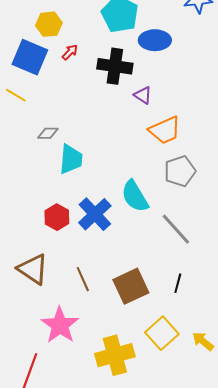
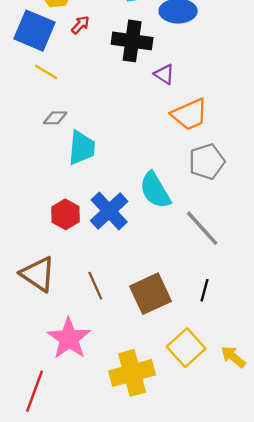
yellow line: (16, 95) -> (46, 72), moved

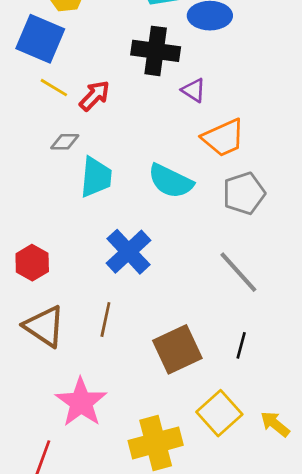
red arrow: (80, 25) -> (95, 96), moved, size x1.4
cyan semicircle: (155, 190) -> (171, 181), moved, turned -33
red hexagon: (65, 214) -> (32, 263), moved
brown line: (95, 286) -> (105, 320), moved, turned 36

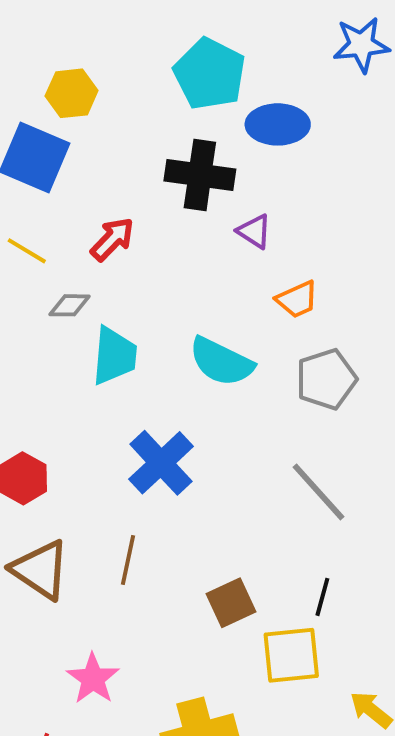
yellow line: (54, 88) -> (27, 251), moved
orange trapezoid: (223, 138) -> (297, 299), size x0.7
brown square: (177, 349) -> (231, 603), size x0.7
pink star: (81, 402) -> (93, 679), size x0.7
yellow square: (219, 413) -> (291, 655), moved, turned 36

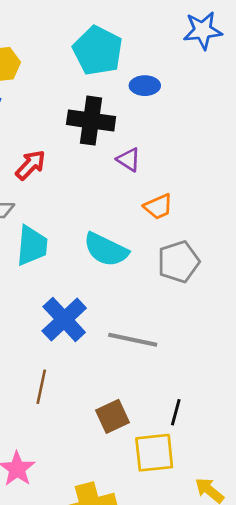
blue ellipse: (278, 124) -> (145, 86), size x0.7
gray line: (319, 492) -> (133, 340), moved, turned -36

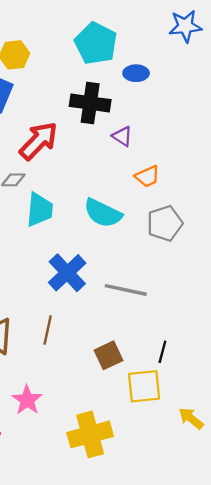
red arrow: (31, 165) -> (39, 141), size x1.5

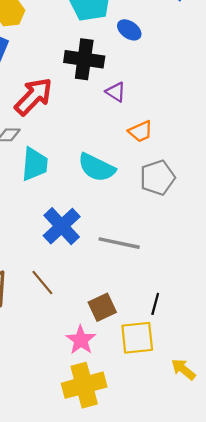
blue ellipse: (136, 73) -> (129, 30), turned 35
brown line: (48, 330) -> (42, 283), turned -52
pink star: (27, 400) -> (81, 340), moved

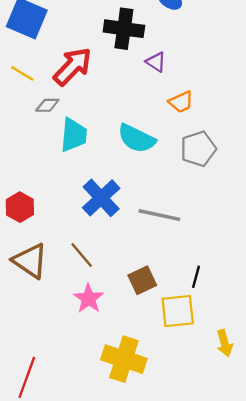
pink star: (81, 340) -> (89, 299), moved
yellow arrow: (183, 369) -> (225, 343), turned -145
yellow cross: (84, 385) -> (124, 359), turned 33

